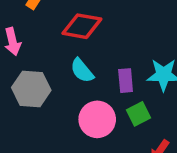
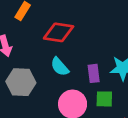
green square: (139, 114) -> (104, 99), turned 30

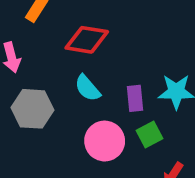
green square: (104, 99) -> (150, 134), turned -30

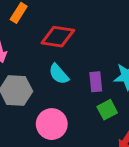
pink circle: (105, 141) -> (52, 124), moved

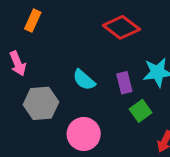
red diamond: (58, 37) -> (121, 27), moved, turned 36

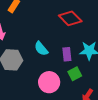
pink circle: (84, 134) -> (49, 82), moved

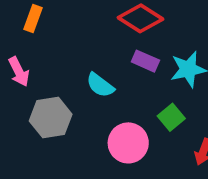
purple rectangle: (67, 54) -> (145, 61), moved, turned -48

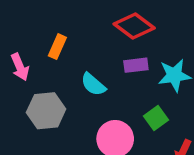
orange rectangle: (33, 18) -> (57, 47), moved
purple rectangle: (145, 61) -> (136, 65), turned -35

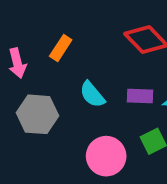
purple rectangle: (136, 65) -> (140, 96), moved

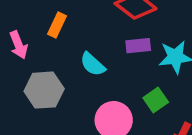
purple rectangle: (140, 96) -> (138, 46), moved

